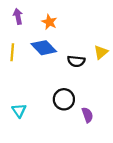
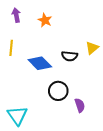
blue diamond: (44, 48) -> (40, 63), moved
cyan triangle: (19, 111) -> (17, 115), moved, size x1.5

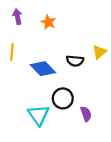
cyan triangle: (17, 115) -> (38, 115), moved

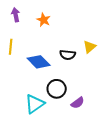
purple semicircle: (86, 114) -> (78, 103), turned 72
cyan triangle: (38, 115) -> (35, 104), turned 30

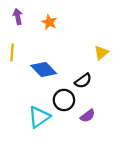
black semicircle: (68, 55) -> (83, 81), moved, turned -42

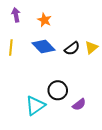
blue diamond: (44, 70) -> (43, 46), moved
black semicircle: (83, 81) -> (72, 48), moved

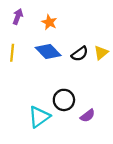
purple arrow: (16, 15) -> (18, 17), turned 32

